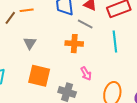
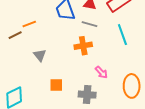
brown line: (10, 18) -> (15, 35), turned 40
orange square: (39, 76) -> (56, 85), size x0.6

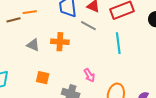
orange cross: (83, 46) -> (60, 42), moved
gray triangle: (40, 55) -> (33, 45), turned -40

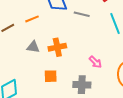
orange line: (30, 12) -> (32, 19), moved
orange cross: (60, 42) -> (57, 47), moved

